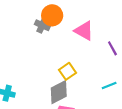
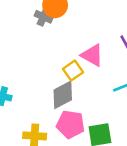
pink triangle: (84, 31) -> (92, 55), moved

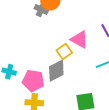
pink pentagon: (70, 124) -> (33, 81), moved

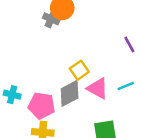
pink triangle: (79, 40) -> (98, 88), moved

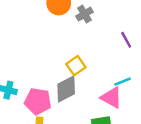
gray cross: (51, 19) -> (84, 14), moved, turned 35
pink triangle: (98, 88) -> (112, 98), moved

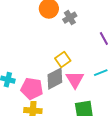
pink triangle: (112, 98) -> (75, 80), moved, turned 30

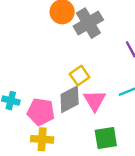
gray cross: (70, 18) -> (88, 23), size x1.6

